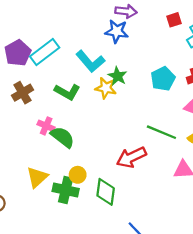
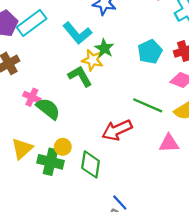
green L-shape: (67, 92) -> (80, 76), moved, turned -150

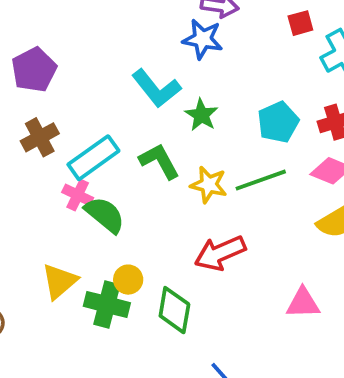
cyan rectangle: (32, 23) -> (93, 158), moved
yellow star: (92, 60) -> (209, 185), moved
green line: (148, 105) -> (261, 180), moved, turned -44
pink triangle: (169, 143) -> (303, 303), moved

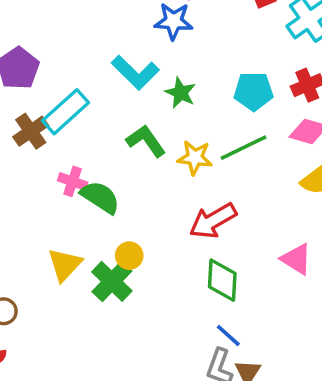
cyan pentagon: (278, 122) -> (254, 91), turned 30
cyan rectangle: (93, 158) -> (66, 112), moved
pink triangle: (303, 303) -> (296, 259), turned 40
green cross: (107, 304) -> (112, 281), turned 36
green diamond: (174, 310) -> (222, 280), moved

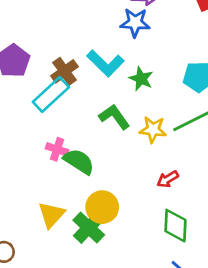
brown cross: (31, 131) -> (65, 71), moved
red arrow: (213, 221) -> (168, 179), size x0.6
yellow circle: (129, 256) -> (102, 207), size x1.5

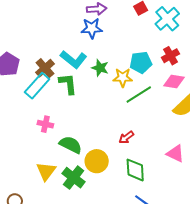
green L-shape: (114, 117) -> (68, 84), moved, turned 35
yellow star: (153, 130) -> (123, 78), moved
green semicircle: (79, 161) -> (71, 145), moved
yellow circle: (102, 207) -> (97, 161), moved

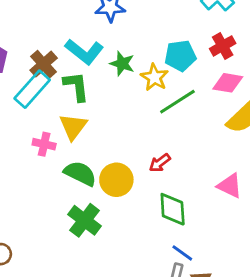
yellow star: (123, 78) -> (154, 77), turned 30
yellow circle: (97, 161) -> (116, 180), moved
yellow triangle: (46, 171) -> (73, 127), moved

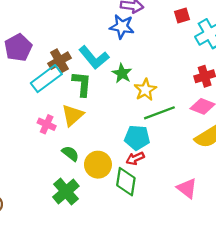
cyan pentagon: (180, 56) -> (137, 138), moved
green semicircle: (80, 173) -> (70, 154), size x0.7
green diamond: (173, 209) -> (126, 182), moved

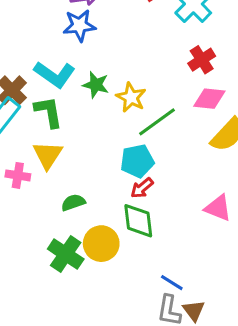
green semicircle: (70, 154) -> (73, 202), moved, turned -42
yellow circle: (98, 165) -> (101, 244), moved

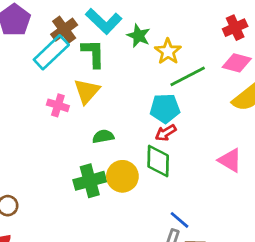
green cross: (66, 254) -> (90, 181), turned 32

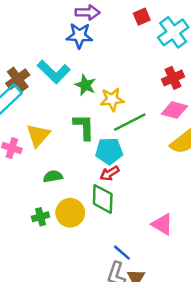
yellow star: (168, 51) -> (112, 99), turned 30
green L-shape: (93, 53) -> (84, 127), moved
pink triangle: (230, 160) -> (162, 224), moved
green cross: (90, 181) -> (41, 217), size x0.6

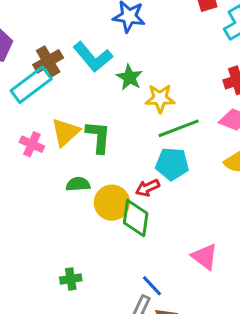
green L-shape: (84, 127) -> (98, 137), moved
cyan pentagon: (109, 151) -> (172, 164), moved
yellow circle: (70, 213) -> (112, 203), moved
green cross: (41, 217) -> (71, 279), moved

